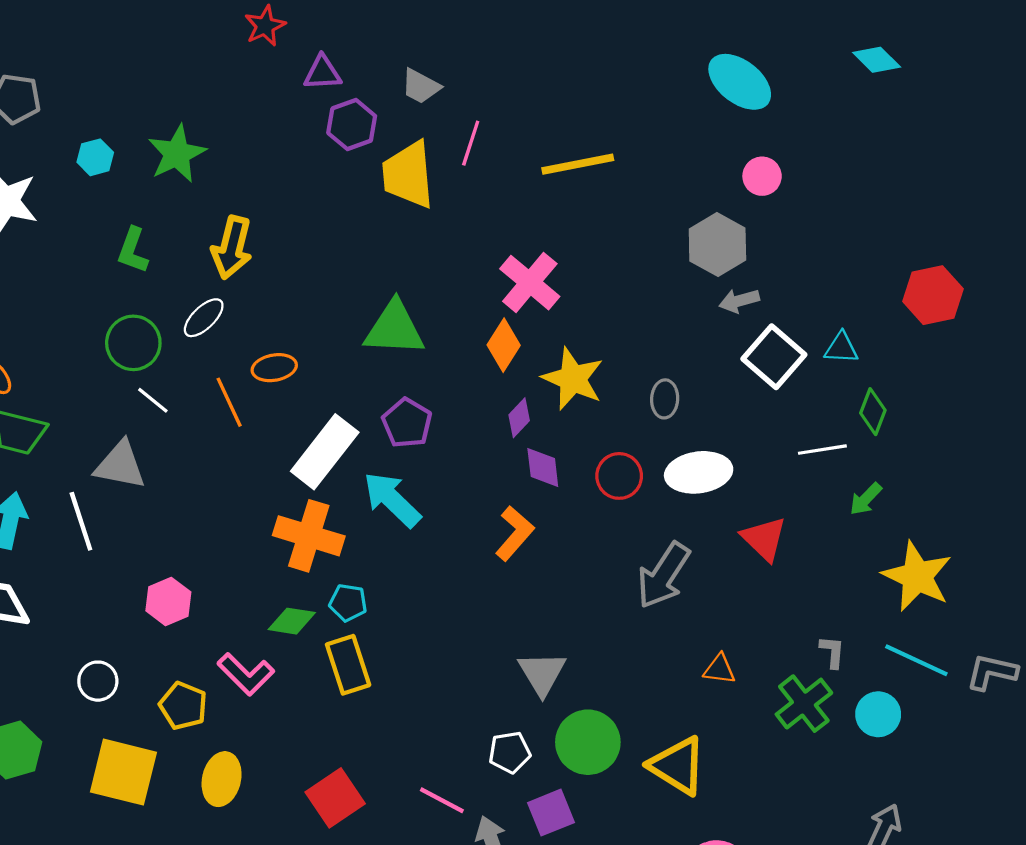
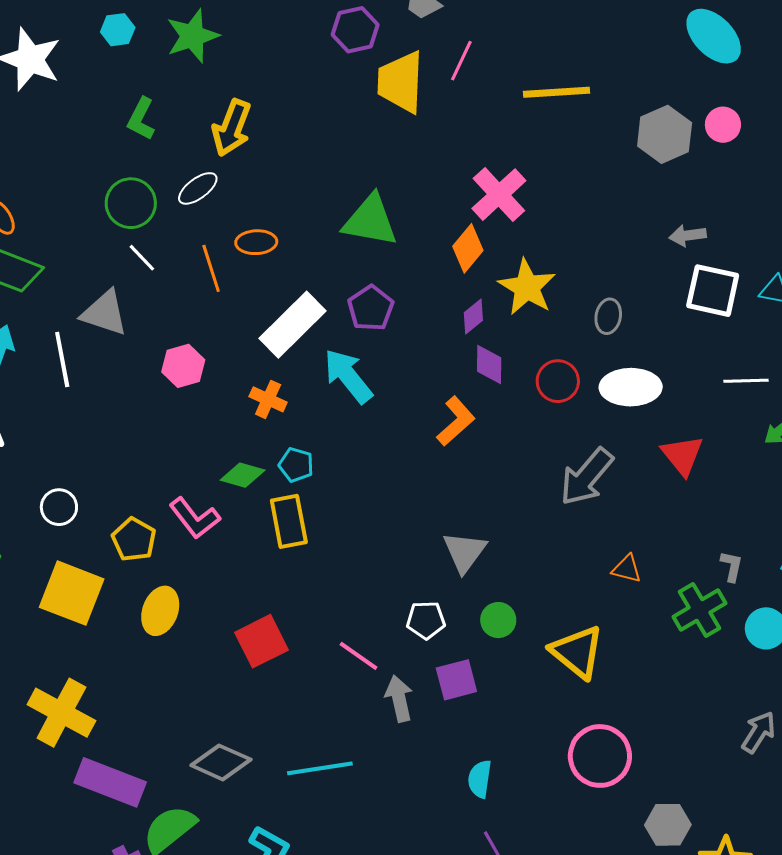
gray hexagon: (717, 244) -> (665, 134), moved
white square: (774, 357) -> (713, 291), turned -36
orange cross: (309, 536) -> (268, 399), size x0.6
pink hexagon: (168, 601) -> (183, 366), moved
green circle: (588, 742) -> (498, 620), size x0.6

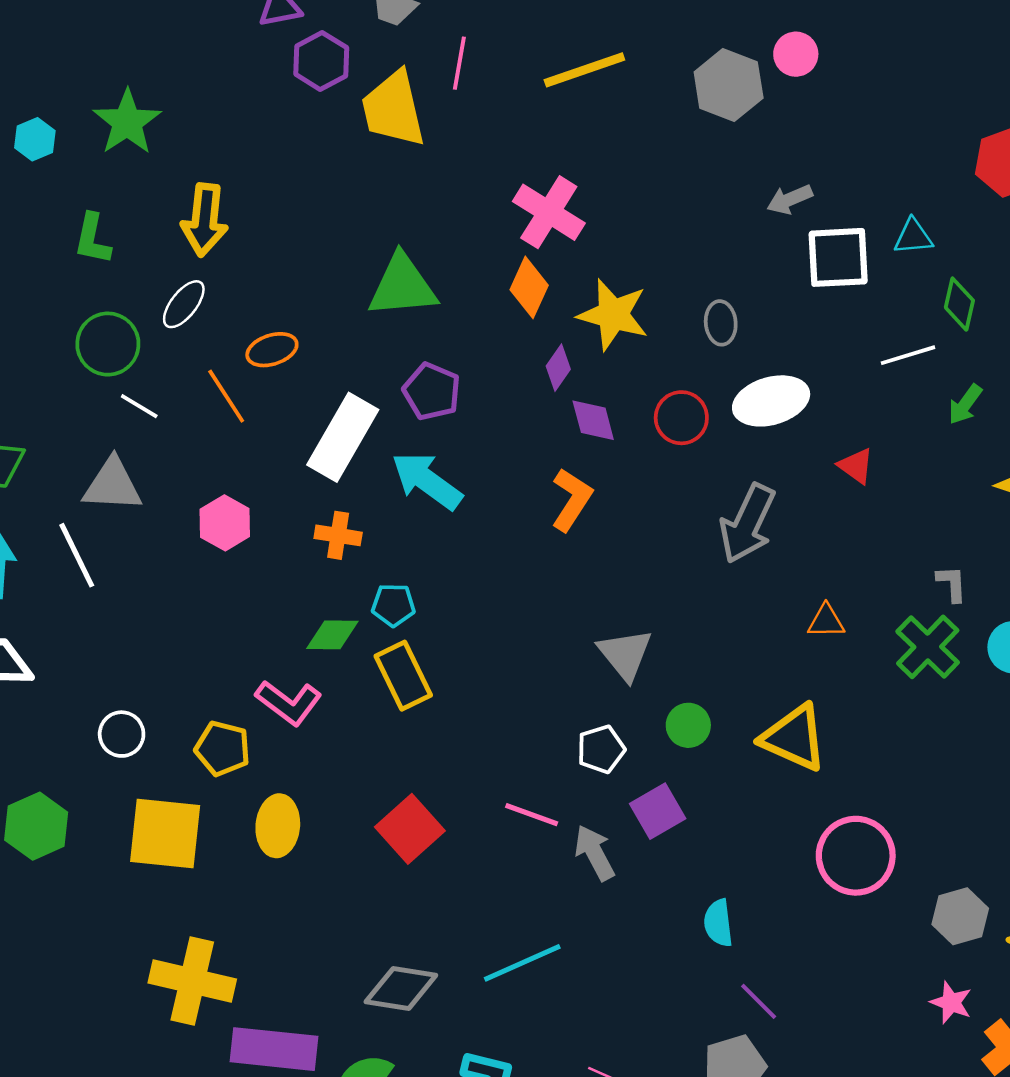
red triangle: (682, 455) -> (856, 466), size x0.7

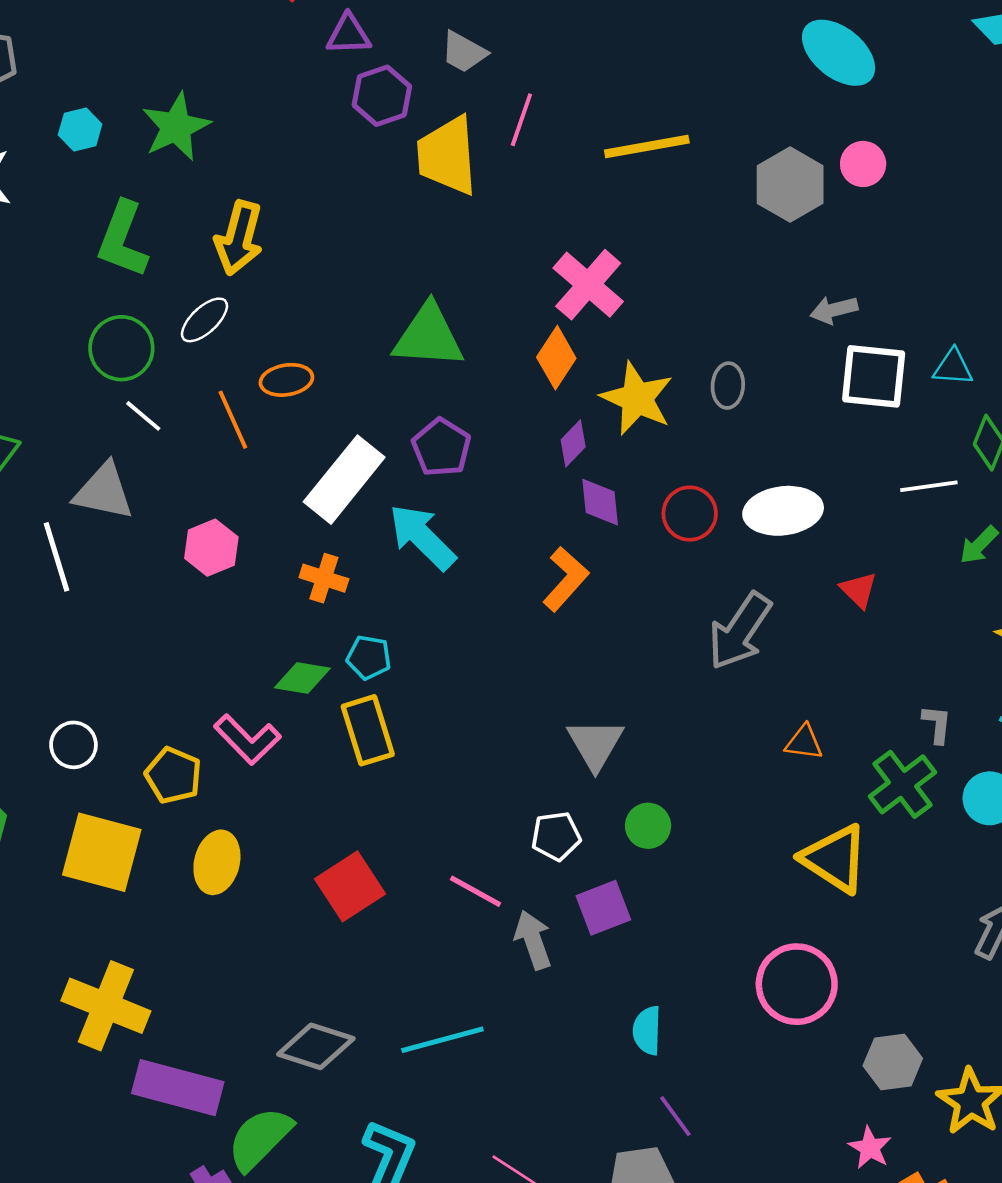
green L-shape: (92, 239) -> (122, 239), size x1.4
gray ellipse: (721, 323) -> (728, 386), moved
yellow triangle: (794, 738) -> (835, 859), moved

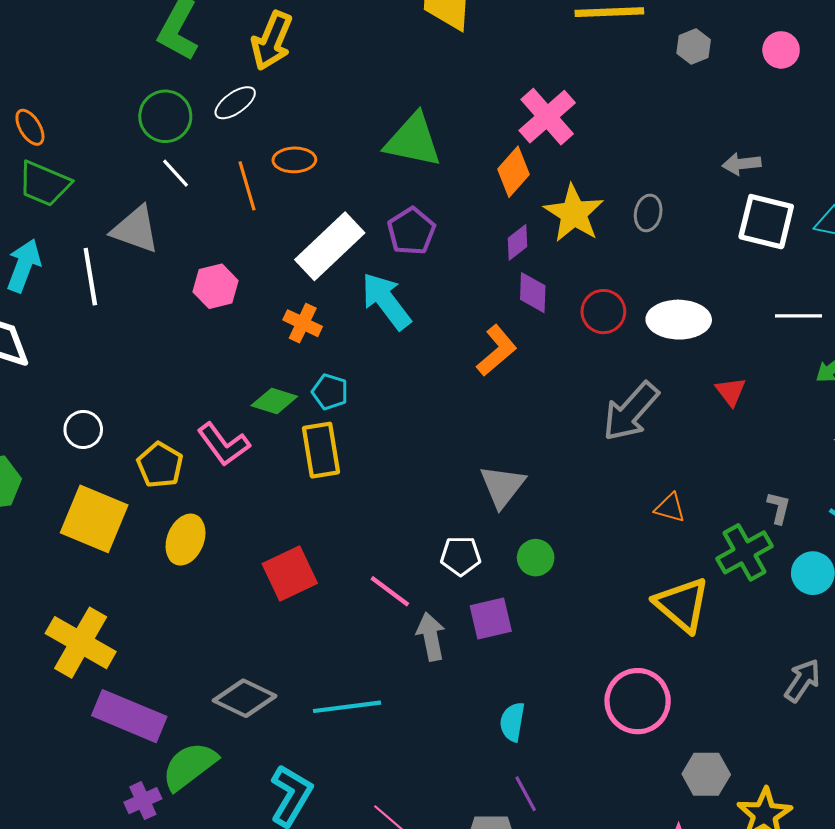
gray hexagon: (790, 185) -> (694, 47), moved, size x0.6

